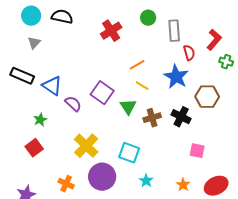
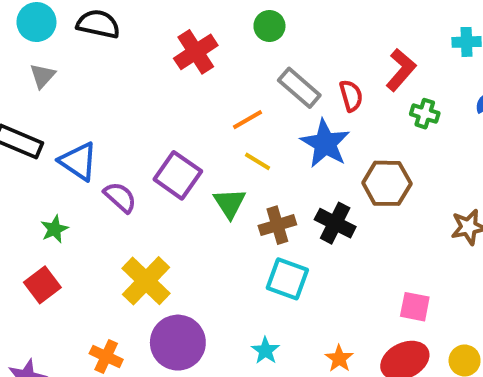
gray rectangle: (174, 31) -> (299, 88), moved, turned -45
pink square: (197, 151) -> (415, 307), moved
cyan square: (129, 153) -> (287, 279), moved

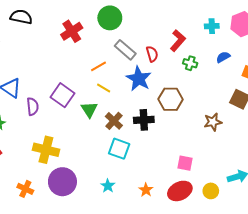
green circle: (269, 26) -> (110, 18), size x1.5
purple semicircle: (120, 197) -> (33, 106), turned 42
black cross: (335, 223) -> (144, 120), turned -30
brown cross: (277, 225) -> (114, 121), turned -30
yellow cross: (146, 281) -> (46, 150), turned -30

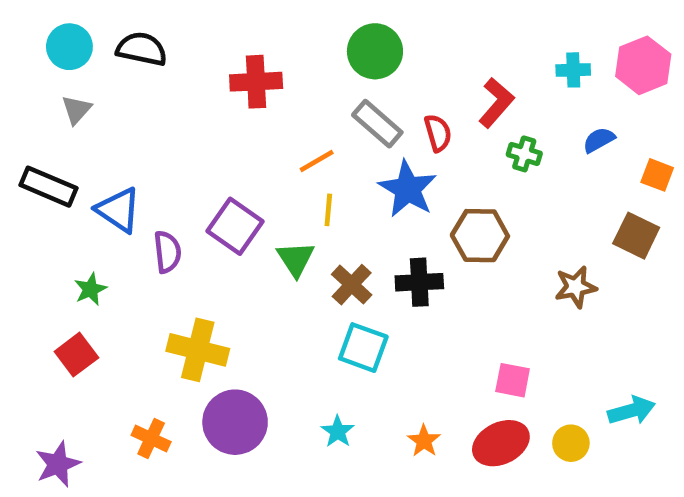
green circle: (110, 18) -> (375, 51), moved
red cross: (72, 31) -> (256, 82), turned 30
yellow line: (104, 88) -> (328, 210), turned 64

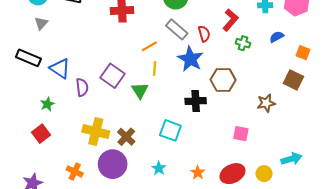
brown cross: (352, 285) -> (126, 137), moved
pink square: (513, 380) -> (241, 134), moved

